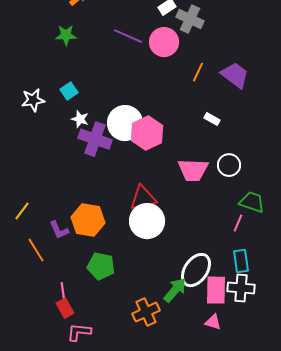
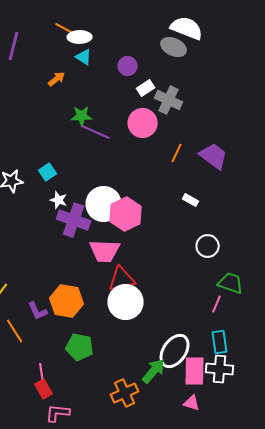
green star: (66, 35) -> (82, 116), moved
purple line: (128, 36) -> (96, 132), moved
pink trapezoid: (193, 170) -> (105, 251), moved

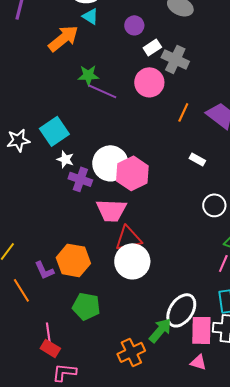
orange arrow: (57, 79) -> (63, 38), size x1.8
cyan square: (48, 172) -> (54, 131), size x1.6
purple cross: (74, 220) -> (80, 179), size x0.7
red rectangle: (44, 389) -> (50, 348), turned -30

